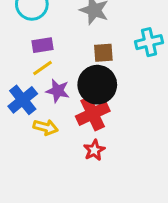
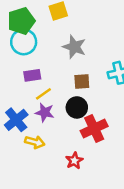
yellow line: (42, 68) -> (43, 94), moved
black circle: (97, 85) -> (77, 107), size x0.7
red cross: (93, 114) -> (94, 128), moved

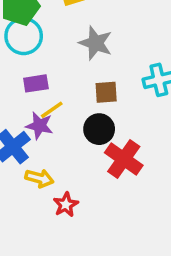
purple star: (45, 112) -> (39, 126), moved
red cross: (94, 128) -> (124, 159), turned -30
red star: (74, 161) -> (66, 205), moved

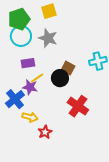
gray star: (96, 43) -> (48, 38), moved
brown square: (106, 92) -> (68, 68), turned 32
black circle: (99, 129) -> (60, 78), moved

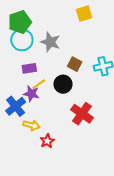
yellow square: (49, 11) -> (84, 14), moved
brown square: (68, 68) -> (75, 64), moved

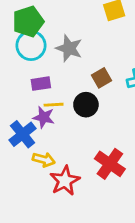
brown square: (75, 64) -> (101, 78), turned 32
yellow line: (39, 84) -> (54, 105), turned 32
red cross: (82, 114) -> (110, 164), moved
red star: (47, 141) -> (65, 181), size x1.5

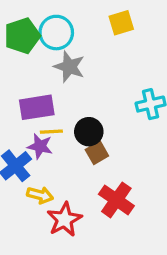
cyan circle: (31, 45) -> (56, 33), moved
brown square: (101, 78) -> (97, 153), moved
purple rectangle: (41, 84) -> (37, 107), size x1.5

